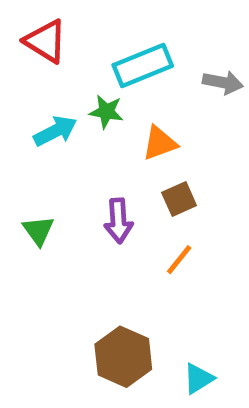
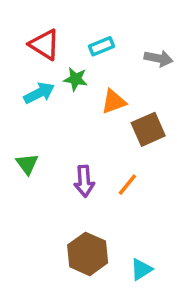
red triangle: (46, 41) -> (44, 45), moved
cyan rectangle: (143, 65) -> (101, 46), size x0.6
brown square: (179, 199) -> (148, 129), moved, size x1.4
purple arrow: (118, 221) -> (84, 181), moved

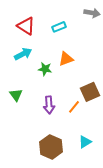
gray arrow: (159, 58) -> (92, 13), moved
green star: (76, 79) -> (45, 69), moved
brown square: (148, 129) -> (90, 92), moved
cyan triangle: (141, 269) -> (85, 142), moved

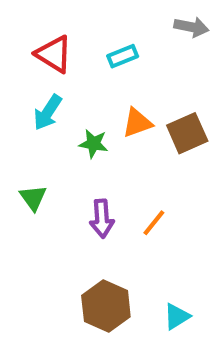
cyan arrow: (23, 54) -> (48, 112), turned 150
brown square: (90, 92) -> (187, 133), moved
cyan triangle: (85, 142) -> (177, 316), moved

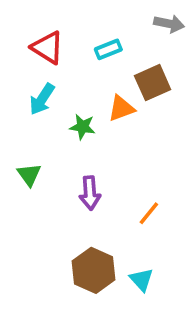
brown square: (187, 133) -> (153, 83), moved
orange line: (154, 223) -> (149, 213), moved
cyan triangle: (177, 316) -> (141, 280), moved, turned -40

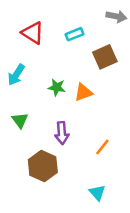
cyan arrow: (42, 99) -> (16, 75), moved
orange triangle: (121, 108) -> (83, 92), moved
brown hexagon: (94, 270) -> (43, 166), moved

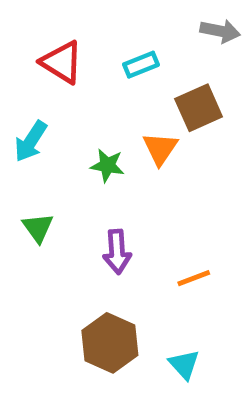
orange triangle: (83, 92) -> (160, 149), moved, turned -36
orange line: (102, 147) -> (194, 278), turned 30
brown hexagon: (43, 166) -> (110, 343), moved

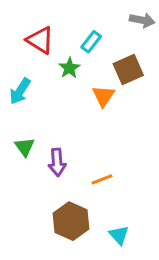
cyan rectangle: (141, 65) -> (91, 42), turned -30
green star: (107, 165) -> (69, 68), moved, turned 30
purple arrow: (117, 252) -> (57, 162), moved
orange line: (194, 278) -> (102, 179), moved

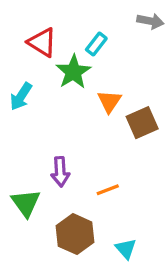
green star: (69, 68) -> (73, 72), size x1.5
brown square: (128, 70) -> (142, 123), moved
green triangle: (25, 147) -> (26, 203), moved, size x1.4

